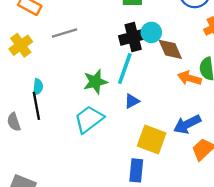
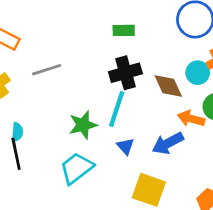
cyan circle: (151, 32) -> (198, 73), moved
blue triangle: (132, 101) -> (125, 146), turned -42
blue arrow: (187, 124) -> (168, 143), moved

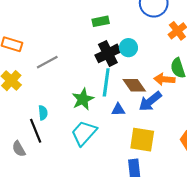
cyan circle: (198, 73) -> (128, 48), moved
brown diamond: (168, 86) -> (134, 85), moved
cyan semicircle: (17, 132) -> (43, 113), moved
blue triangle: (125, 146) -> (118, 110), turned -40

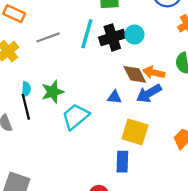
orange arrow: (164, 79) -> (154, 72), moved
cyan line: (106, 82) -> (87, 34), moved
green star: (83, 99) -> (53, 92), moved
cyan semicircle: (43, 113) -> (26, 89), moved

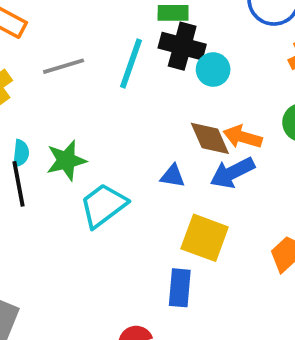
black cross: (112, 37) -> (182, 46), moved, turned 30

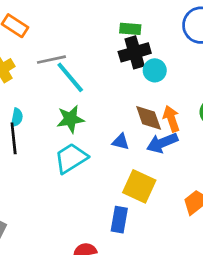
black cross: (182, 46) -> (135, 52), turned -36
cyan line: (131, 63) -> (70, 77), moved, turned -64
orange arrow: (243, 137) -> (171, 119), turned 50
green star: (66, 160) -> (70, 119), moved

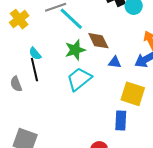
cyan semicircle: (17, 117) -> (35, 54), turned 136
brown diamond: (149, 118) -> (98, 41), moved

